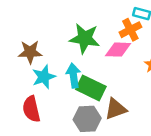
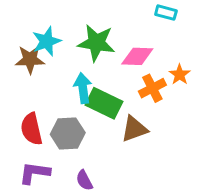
orange cross: (130, 30) -> (152, 88), moved
cyan star: (44, 77) -> (47, 41), moved
gray hexagon: (87, 119) -> (68, 133), moved

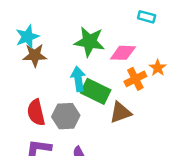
cyan star: (47, 41) -> (27, 37), moved

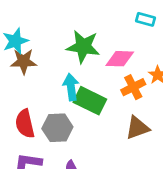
brown triangle: (120, 112) -> (137, 128), moved

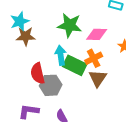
orange cross: (133, 87) -> (94, 58), moved
red semicircle: (25, 124) -> (38, 73), moved
brown triangle: (137, 128) -> (98, 78), moved, turned -36

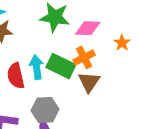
cyan arrow: (61, 55) -> (36, 67), moved
gray hexagon: (51, 85) -> (45, 110), moved

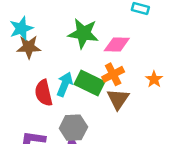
orange star: (122, 43) -> (154, 79), moved
cyan arrow: (36, 67) -> (65, 84), turned 30

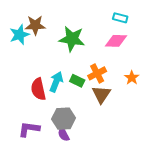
pink diamond: (117, 45) -> (116, 41), moved
brown star: (29, 47) -> (35, 25), moved
green rectangle: (90, 83) -> (77, 81), size x0.6

